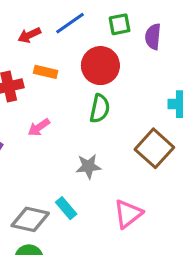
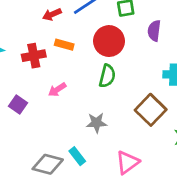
purple semicircle: (153, 37) -> (154, 31), moved

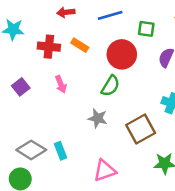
red arrow: (52, 14) -> (66, 12), moved
pink arrow: (57, 90) -> (61, 84), turned -96
gray star: (96, 123) -> (98, 118), moved

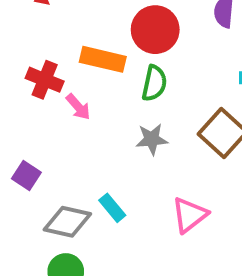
orange rectangle: (80, 45) -> (103, 59), moved, size x1.5
red cross: (49, 47) -> (45, 80), moved, turned 35
purple square: (21, 87) -> (26, 175), moved

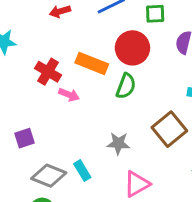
pink arrow: (78, 107) -> (69, 95), turned -36
gray star: (152, 139) -> (118, 143), moved
purple square: (26, 175) -> (25, 138), turned 30

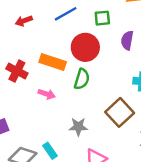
pink arrow: (69, 95) -> (47, 94), moved

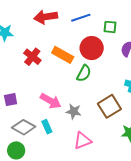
red arrow: (24, 21) -> (46, 17), size x1.6
pink arrow: (47, 94) -> (51, 101), moved, size x1.5

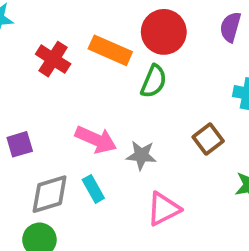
brown square: (109, 106) -> (208, 139), size x0.7
gray diamond: (24, 127) -> (50, 194), turned -40

